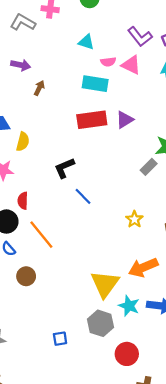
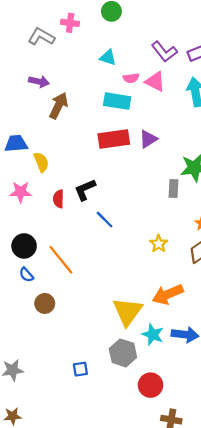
brown arrow: (39, 88) -> (59, 106), size x1.6
yellow semicircle: (23, 142) -> (41, 162), turned -36
gray rectangle: (149, 167) -> (174, 188), turned -42
red semicircle: (23, 201) -> (59, 199), moved

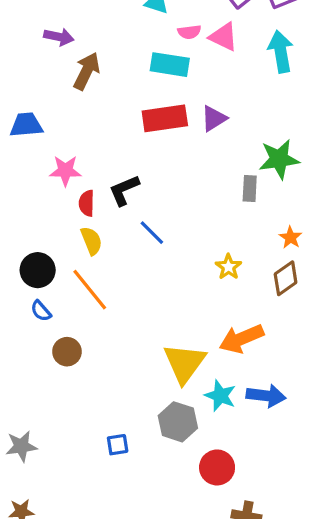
yellow semicircle: (41, 162) -> (91, 241), moved
pink star: (21, 192) -> (65, 171), moved

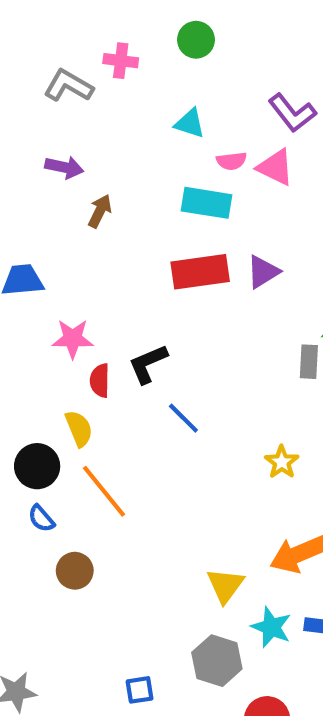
brown arrow: (87, 71) -> (100, 211), size x0.7
yellow semicircle: (91, 241) -> (79, 429), moved
yellow triangle: (184, 363) -> (225, 585), size x0.7

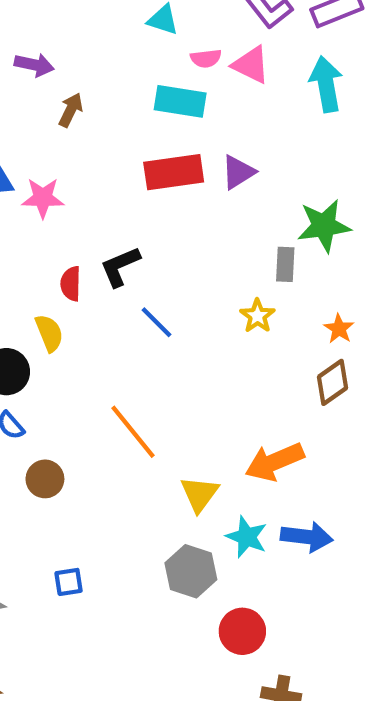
pink star: (73, 339) -> (43, 198), moved
yellow star: (282, 462) -> (257, 316), moved
orange line: (104, 491) -> (133, 432), moved
blue square: (140, 690) -> (69, 582), moved

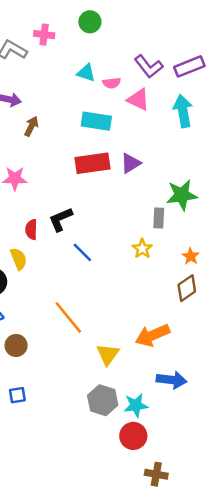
pink semicircle: (206, 58) -> (112, 83), moved
cyan star: (247, 537) -> (136, 405), moved, turned -30
blue square: (69, 582) -> (17, 395), moved

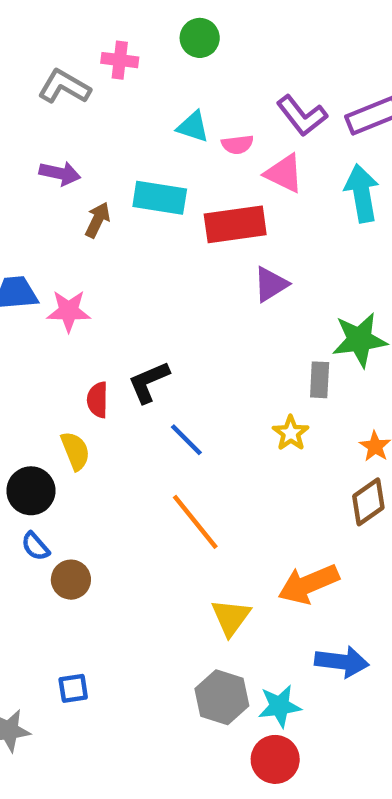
cyan rectangle: (96, 121) -> (160, 198), moved
red rectangle: (92, 163) -> (235, 224), moved
orange line: (68, 317) -> (195, 522), moved
brown circle: (16, 345) -> (71, 580), moved

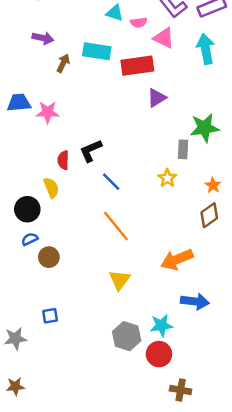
blue semicircle: (35, 546) -> (30, 239), turned 105
yellow triangle: (231, 617) -> (119, 280), moved
gray hexagon: (222, 697) -> (127, 336), moved

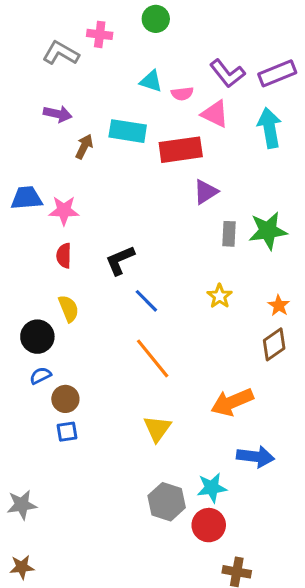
gray rectangle: (183, 149) -> (229, 234), moved
red semicircle: (63, 160) -> (64, 256), moved
blue square: (50, 316) -> (67, 432), moved

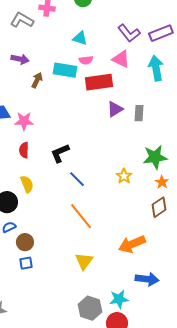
pink semicircle: (182, 94) -> (86, 60), moved
green star: (268, 231) -> (155, 157), moved
gray rectangle: (229, 234) -> (139, 113), moved

